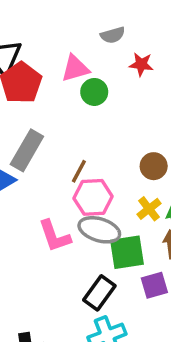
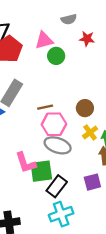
brown circle: (154, 166) -> (85, 108), moved
brown line: (79, 171) -> (45, 107), turned 49
pink L-shape: (55, 236) -> (26, 163), moved
green square: (127, 252) -> (41, 171), moved

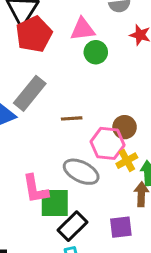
pink hexagon: (54, 124) -> (108, 143), moved

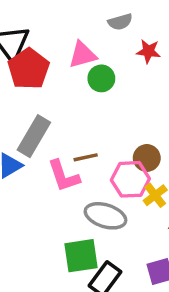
pink L-shape: (35, 189) -> (64, 176), moved

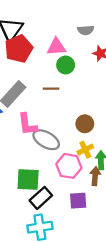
brown line: (86, 157) -> (51, 89), moved
pink hexagon: (130, 179) -> (69, 166), moved
gray ellipse: (105, 216) -> (46, 140), moved

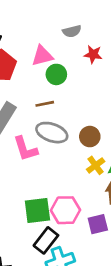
gray ellipse: (46, 140) -> (52, 133), moved
pink hexagon: (69, 166) -> (66, 210), moved
black rectangle: (41, 198) -> (46, 240), moved

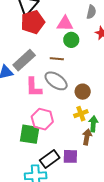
gray semicircle: (72, 31) -> (91, 12), turned -80
pink hexagon: (66, 210) -> (42, 119), moved
black rectangle: (46, 240) -> (50, 159), moved

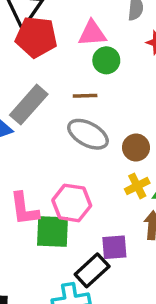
red pentagon: (33, 22) -> (36, 37), turned 30
pink L-shape: (34, 87) -> (24, 209), moved
purple square: (70, 156) -> (114, 247), moved

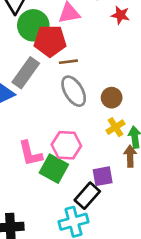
red pentagon: (36, 37) -> (50, 41), moved
green circle: (106, 60) -> (33, 25), moved, size x1.5
gray ellipse: (88, 134) -> (74, 91), turned 36
green square: (53, 231) -> (54, 169), turned 32

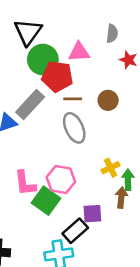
brown circle: (112, 98) -> (108, 100), moved

